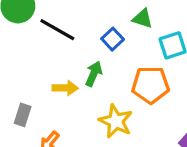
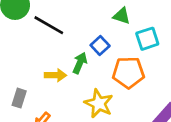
blue square: (113, 39) -> (100, 45), moved

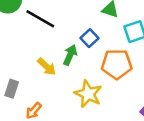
yellow arrow: (56, 75) -> (47, 67), turned 42

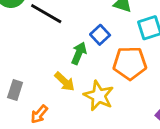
yellow arrow: (47, 67) -> (65, 82), moved

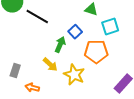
orange arrow: (39, 114) -> (32, 88), turned 64

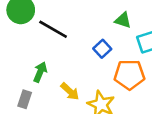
green arrow: (60, 45) -> (40, 72), moved

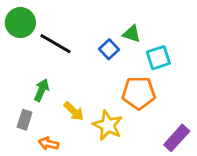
blue square: (102, 49) -> (109, 49), moved

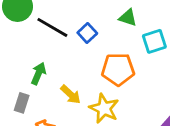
blue square: (109, 49) -> (87, 33), moved
orange pentagon: (139, 93) -> (118, 69), moved

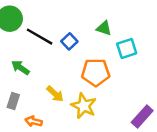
green arrow: (38, 74) -> (20, 68), moved, turned -78

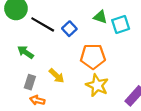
cyan square: (127, 49) -> (121, 24), moved
gray rectangle: (13, 101) -> (30, 82), moved
yellow star: (84, 106) -> (97, 85), moved

